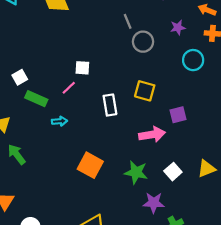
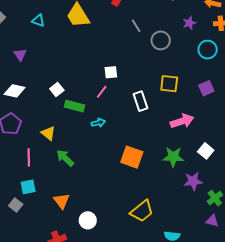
gray line: (128, 21) -> (136, 26), moved
purple square: (178, 115) -> (206, 88), moved

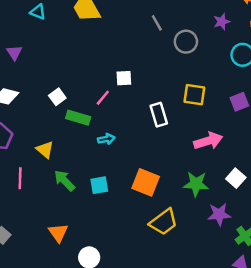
pink line: (102, 92) -> (103, 98), moved
cyan square: (28, 187) -> (99, 185), moved
yellow trapezoid: (142, 211) -> (164, 222), moved

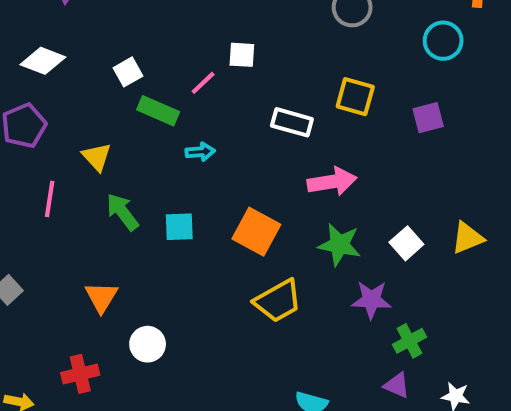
white rectangle: (159, 115) -> (292, 122), turned -65
pink arrow: (208, 141) -> (332, 182), moved

